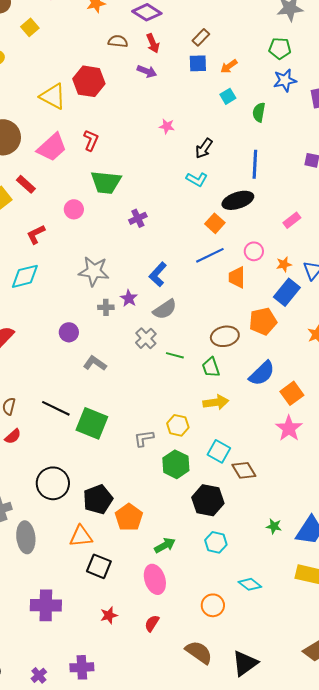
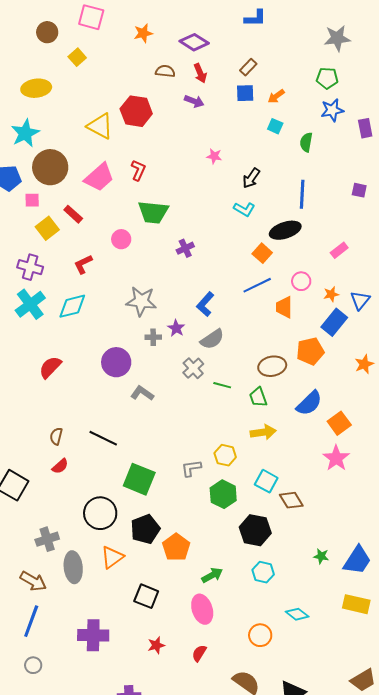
cyan square: (228, 96) -> (275, 126), turned -35
purple circle: (69, 332) -> (116, 362), size x1.5
green square: (92, 423) -> (139, 479), moved
orange triangle: (81, 536) -> (112, 557), moved, turned -30

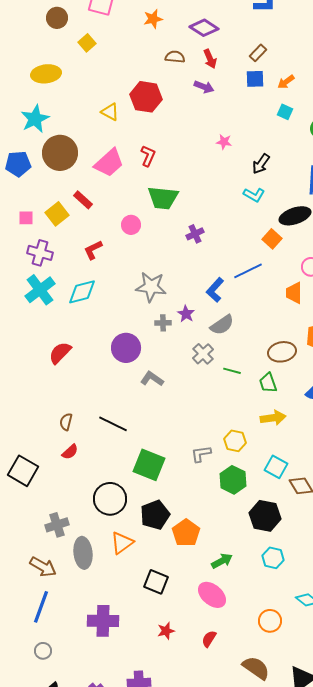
yellow triangle: (100, 126) -> (110, 112), size x0.7
pink square: (32, 200) -> (26, 218), moved
blue line: (257, 285) -> (248, 271), moved
pink ellipse: (202, 609) -> (212, 595), turned -32

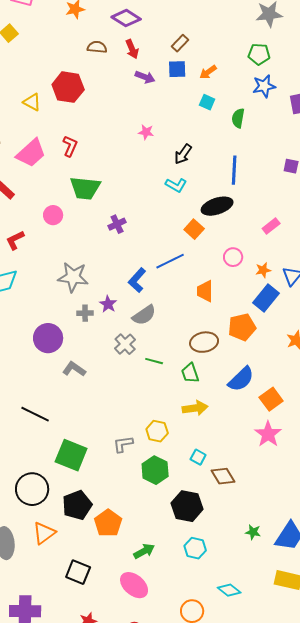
purple arrow: (204, 87) -> (145, 77), moved
orange trapezoid: (294, 293) -> (205, 291), moved
cyan square: (276, 467) -> (198, 457), size x0.7

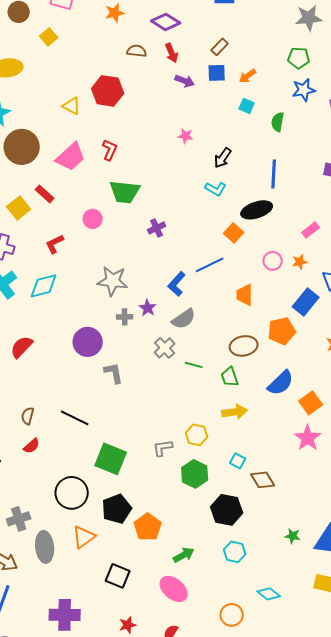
orange star: (263, 270) -> (300, 262), moved
gray L-shape: (74, 369) -> (114, 373), turned 45

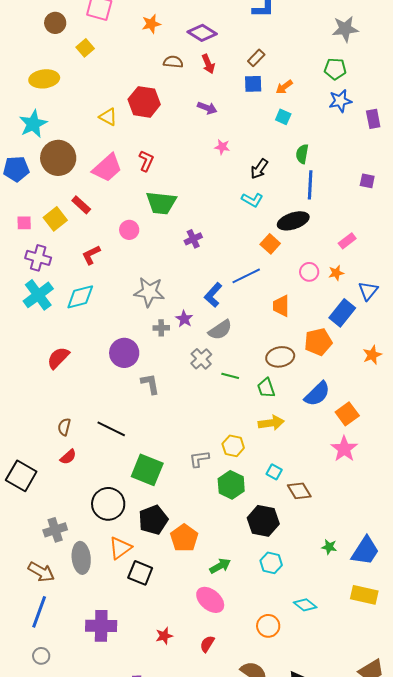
purple arrow: (185, 81) -> (207, 108), moved
green semicircle: (278, 122) -> (302, 154), moved
black square: (118, 576) -> (140, 573), moved

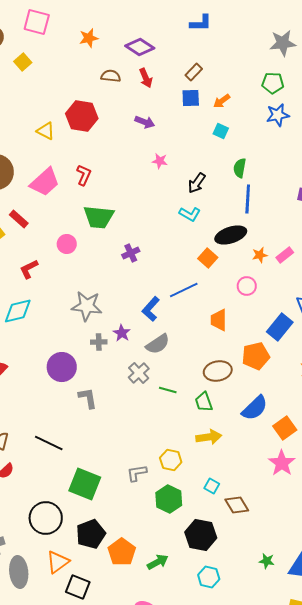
orange star: (336, 273) -> (260, 255), moved
green arrow: (220, 566) -> (158, 562), moved

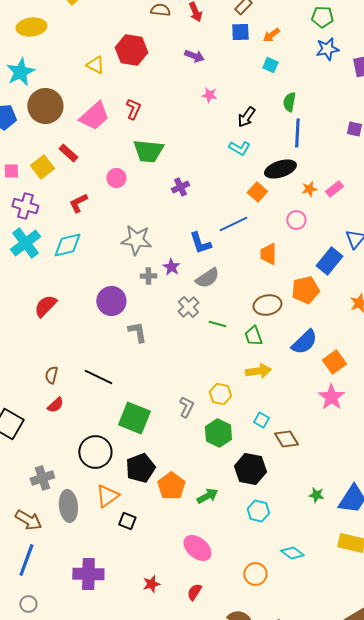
blue L-shape: (151, 309) -> (200, 243), turned -60
gray L-shape: (137, 473) -> (186, 407), turned 125
black square: (78, 587) -> (127, 521), size x0.7

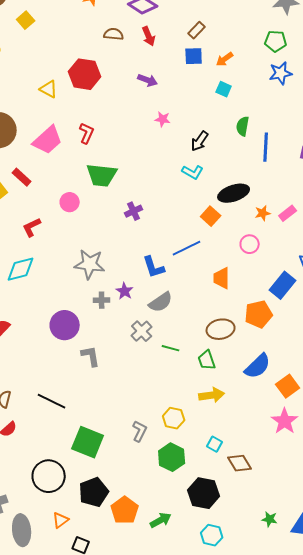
blue line: (297, 133) -> (266, 147), moved
orange triangle: (107, 496) -> (61, 520), size x0.7

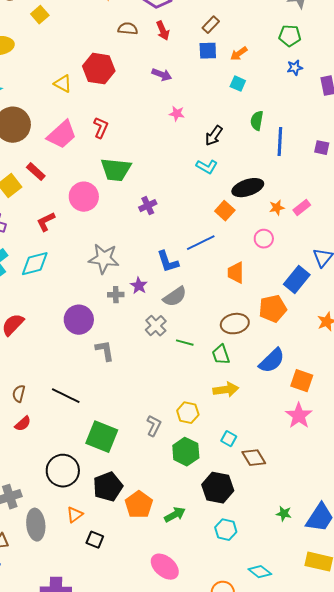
blue star: (281, 73) -> (295, 68), size x0.7
pink circle: (70, 202) -> (84, 197), size x1.5
orange square: (288, 386) -> (302, 381), turned -35

